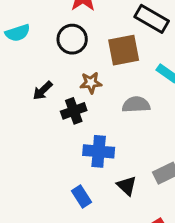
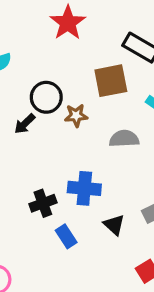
black circle: (72, 39) -> (46, 97), moved
black cross: (74, 111) -> (43, 203), moved

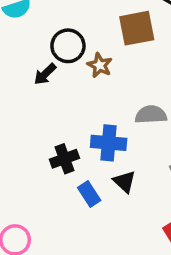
brown star: (76, 115) -> (100, 65), turned 30
gray semicircle: (124, 139) -> (151, 115), moved
black triangle: (114, 225) -> (124, 182), moved

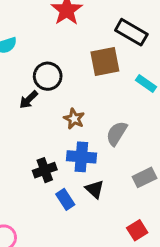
brown star: (100, 65) -> (74, 119), moved
gray semicircle: (151, 115) -> (117, 133), turned -55

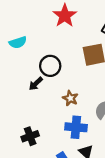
black cross: (45, 170) -> (30, 136), moved

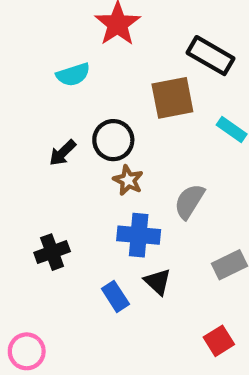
cyan semicircle: (18, 42) -> (73, 75), moved
black circle: (50, 66) -> (113, 140), moved

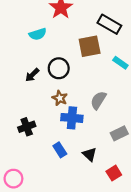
brown star: (128, 180) -> (60, 98), moved
black triangle: (158, 282) -> (90, 154), moved

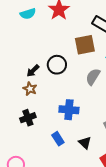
cyan semicircle: (38, 34) -> (28, 14), moved
brown star: (60, 98) -> (30, 89), moved
gray semicircle: (98, 100) -> (93, 77), moved

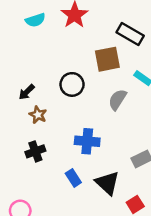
black arrow: (33, 71) -> (27, 92), moved
black triangle: (85, 143) -> (107, 183), size x1.5

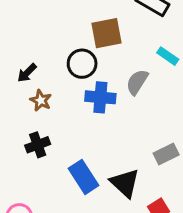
brown square: (107, 59) -> (107, 33), moved
blue cross: (87, 141) -> (100, 97), moved
blue rectangle: (73, 178) -> (84, 177), size x1.5

